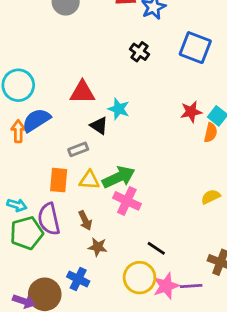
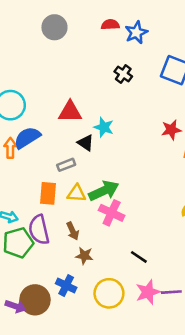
yellow circle: (140, 278) -> (109, 293), moved

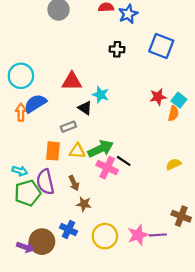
black cross: (123, 74) -> (117, 49), turned -32
black line: (139, 257) -> (124, 161), moved

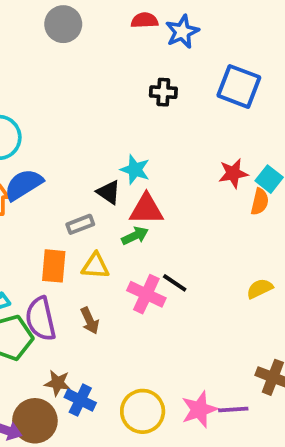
red triangle: (72, 81) -> (146, 209), moved
green arrow: (100, 149) -> (135, 236), moved, size x0.6
brown star: (84, 204) -> (58, 383), moved

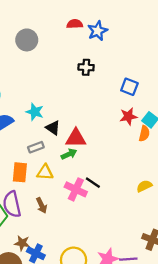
gray circle: (63, 24) -> (27, 40), moved
blue square: (239, 86) -> (129, 87), moved, size x0.7
cyan star: (135, 170) -> (35, 112), moved

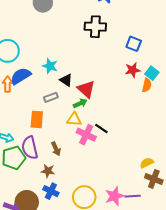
black cross: (86, 67) -> (95, 27), size x1.5
red triangle: (76, 138) -> (86, 89), turned 42
yellow triangle: (45, 172) -> (74, 119), moved
yellow semicircle: (144, 186) -> (147, 163), moved
brown star: (22, 243) -> (48, 171), moved

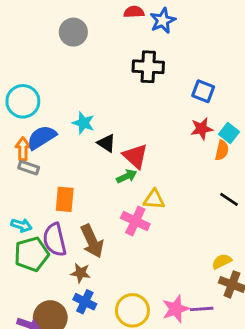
gray rectangle: (51, 97) -> (29, 168), moved, turned 40
yellow triangle: (74, 119) -> (154, 199), moved
black line: (101, 129) -> (229, 199), moved
brown arrow: (56, 149) -> (92, 241), size x1.6

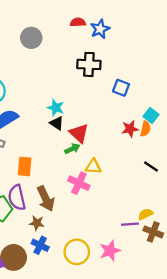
blue square: (203, 91) -> (121, 88), moved
cyan star: (83, 123) -> (56, 108), moved
red star: (202, 129) -> (130, 129), moved
purple line: (202, 309) -> (130, 224), moved

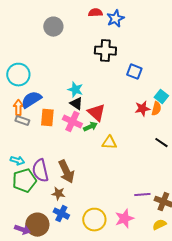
orange rectangle: (25, 166) -> (47, 118), moved
pink cross: (79, 183) -> (72, 122), moved
yellow semicircle: (145, 214) -> (159, 225), moved

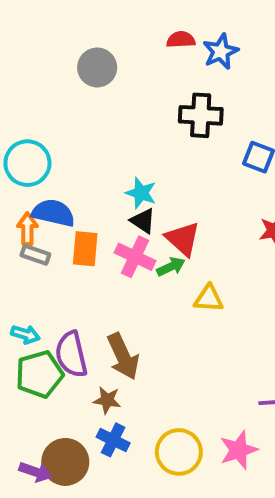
blue semicircle: (31, 100) -> (53, 213), turned 45

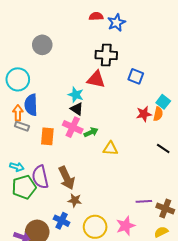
gray circle: (97, 67) -> (42, 45), moved
blue semicircle: (53, 213) -> (31, 105), turned -105
red triangle: (183, 239) -> (96, 79), moved, turned -30
orange rectangle: (85, 249) -> (47, 136), moved
brown star: (107, 400) -> (75, 200), moved

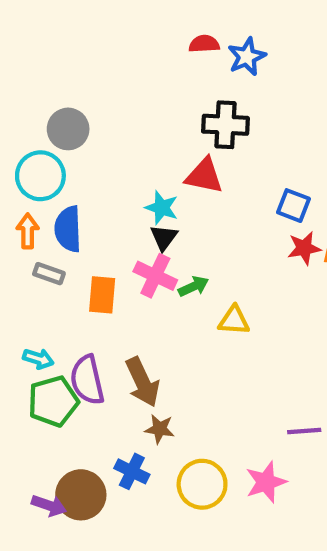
gray circle: (42, 45) -> (68, 129), moved
blue square: (136, 76) -> (294, 206), moved
black triangle: (77, 109) -> (164, 237), turned 32
orange arrow: (18, 113) -> (28, 231), moved

